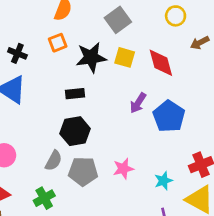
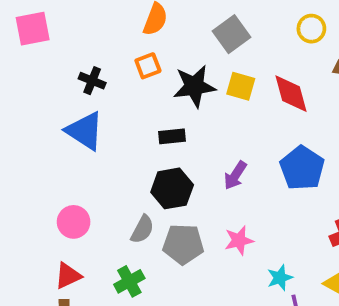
purple arrow: (138, 103) -> (235, 175), moved
cyan star: (163, 181) -> (280, 278), moved

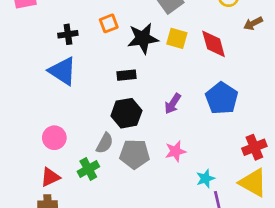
black cross: (92, 81) -> (68, 34), turned -30
green cross: (129, 281) -> (88, 169), moved

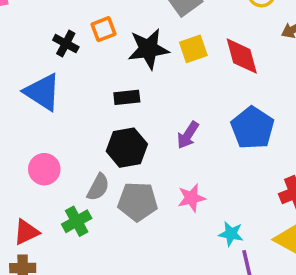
black cross: (68, 34) -> (66, 44), moved, turned 36
yellow square: (177, 38) -> (193, 49), turned -35
pink circle: (54, 138) -> (44, 169), moved
cyan star: (205, 179) -> (231, 234), turned 30

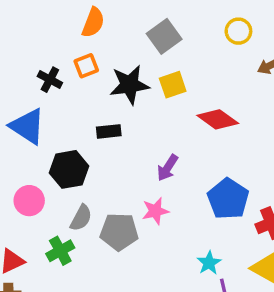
red diamond: (242, 56) -> (218, 119), moved, turned -39
blue pentagon: (253, 128) -> (228, 199), moved
black hexagon: (127, 148) -> (69, 169), moved
pink star: (191, 198) -> (155, 211), moved
cyan star: (231, 234) -> (209, 263), turned 30

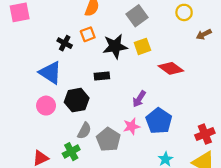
blue pentagon: (228, 199) -> (159, 121), moved
pink circle: (29, 201) -> (46, 106), moved
gray pentagon: (119, 232) -> (108, 140), turned 30

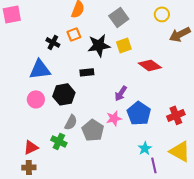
brown arrow: (204, 34) -> (180, 34), size x1.5
blue triangle: (50, 73) -> (40, 69), turned -40
red cross: (205, 134) -> (176, 115), moved
green cross: (71, 152) -> (59, 141), turned -35

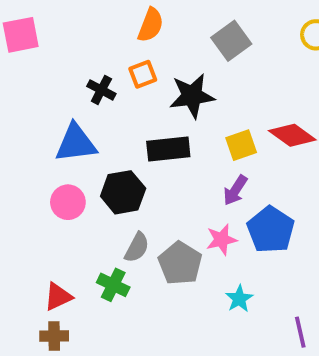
yellow square: (124, 45) -> (241, 145), moved
black rectangle: (87, 72) -> (168, 149), size x1.5
cyan star: (145, 148) -> (239, 299), moved

